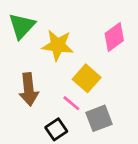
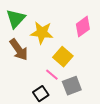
brown arrow: (29, 89) -> (19, 50), moved, turned -30

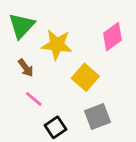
brown arrow: (19, 50) -> (26, 68), size x0.6
pink line: (52, 75) -> (34, 99), moved

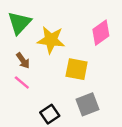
yellow square: (85, 77) -> (77, 69), turned -30
pink line: (34, 99) -> (22, 82), moved

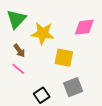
pink diamond: (101, 33) -> (84, 27), turned 30

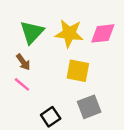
green triangle: (16, 19) -> (32, 32), moved
yellow star: (43, 33) -> (69, 33), moved

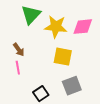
green triangle: (32, 32) -> (31, 15), moved
pink line: (22, 84) -> (18, 68), turned 40

